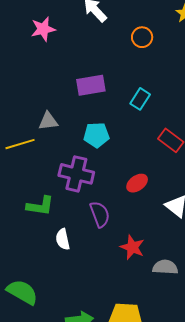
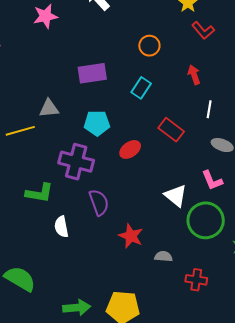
orange circle: (142, 37) -> (149, 46), moved
red ellipse: (137, 183) -> (130, 149), moved
gray semicircle: (165, 267) -> (163, 256), size x0.7

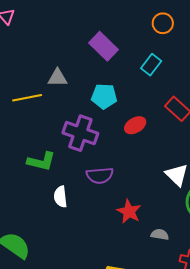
purple rectangle: (92, 73) -> (103, 46), turned 48
purple semicircle: (99, 202) -> (100, 175), turned 100

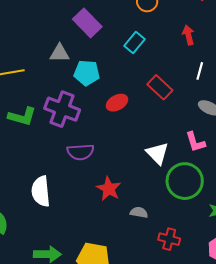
gray triangle: (58, 78) -> (60, 53), moved
green L-shape: (41, 161) -> (22, 116), moved
white semicircle: (60, 197) -> (41, 191), moved, size x1.4

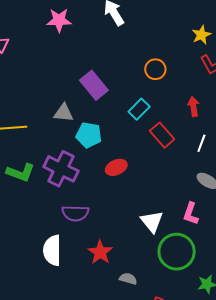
red rectangle: (160, 87) -> (162, 135), moved
pink L-shape: (195, 142) -> (191, 214), turned 30
white semicircle: (41, 191) -> (52, 250), moved

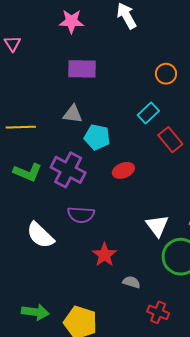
purple rectangle: (94, 85) -> (82, 69), moved, turned -52
white semicircle: (52, 250) -> (40, 235), moved, turned -48

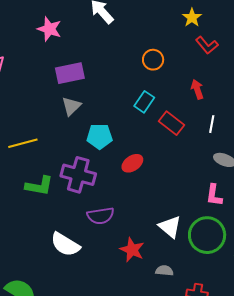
pink star: (71, 21) -> (49, 29), turned 30
gray triangle: (73, 114) -> (71, 106), moved, turned -40
white triangle: (157, 226) -> (170, 227), moved

